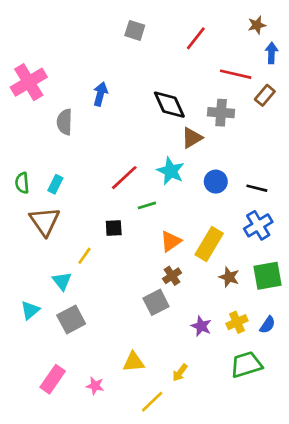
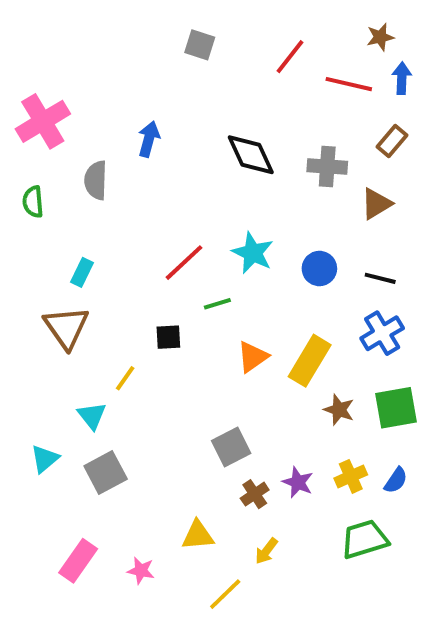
red line: (236, 74) -> (349, 84), moved
brown triangle: (192, 138) -> (376, 204), moved
green semicircle: (22, 183) -> (33, 202), moved
brown cross: (172, 276) -> (255, 494), moved

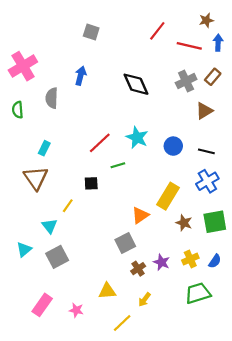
gray square: (200, 45) -> (91, 32), moved
gray cross: (327, 166) -> (186, 81), moved, turned -30
orange triangle: (253, 357) -> (140, 215), moved

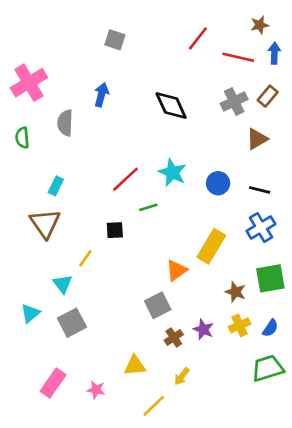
brown star: (184, 223) -> (235, 292), moved
green trapezoid: (198, 293) -> (268, 368), moved

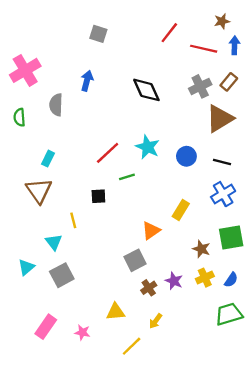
brown triangle: (257, 139) -> (220, 119), size x1.5
yellow rectangle: (211, 246) -> (181, 210), size x0.7
yellow line: (85, 258) -> (73, 220), turned -49

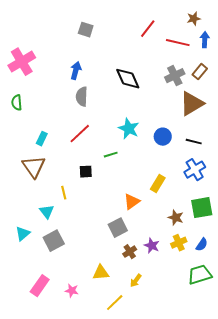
gray semicircle: (56, 105) -> (82, 97), moved
red line: (108, 153) -> (80, 134), moved

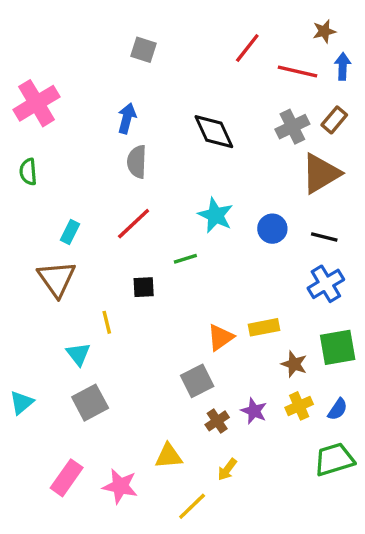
yellow rectangle: (158, 184) -> (264, 327), moved, turned 48
cyan triangle: (23, 234) -> (21, 403), moved
pink star: (72, 291) -> (120, 486), size x1.5

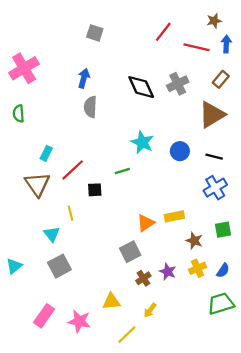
gray cross: (292, 127) -> (178, 84), moved
red line: (134, 224) -> (73, 170), moved
green square: (338, 347) -> (223, 230), size x0.7

